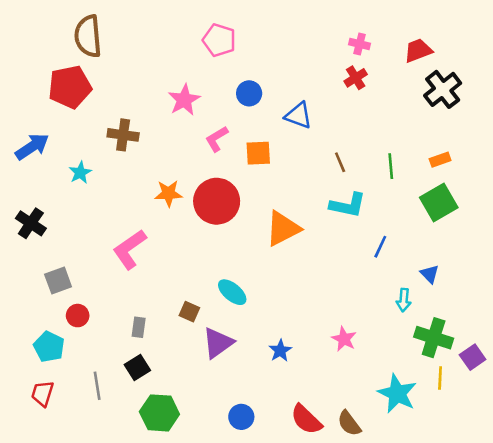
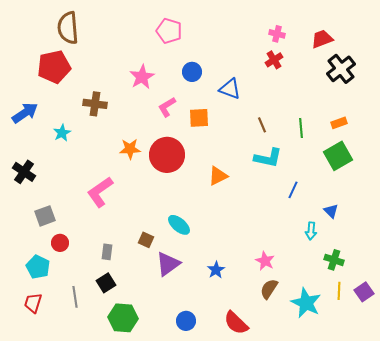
orange triangle: (283, 228) -> (218, 176), size x0.7
green cross: (434, 338) -> (334, 260), size x0.7
purple square: (473, 357) -> (364, 292), moved
brown semicircle: (349, 423) -> (269, 289), moved, turned 70

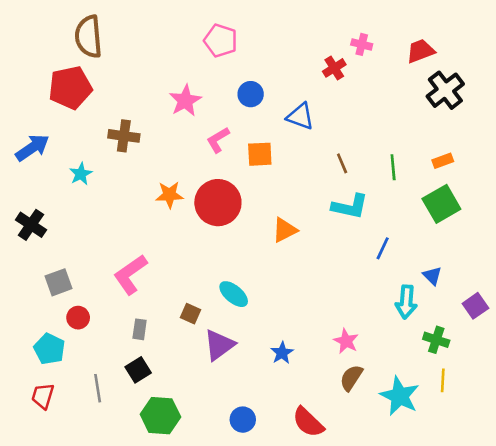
red cross: (274, 60) -> (334, 68), moved
pink L-shape: (100, 192) -> (130, 274), moved
cyan arrow: (311, 231) -> (406, 302), size x1.4
purple square: (364, 292) -> (475, 306), moved

